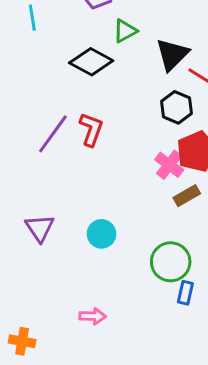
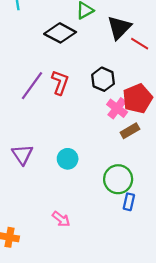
black hexagon: (177, 107) -> (103, 79), moved
pink arrow: (93, 316) -> (61, 219), turned 36

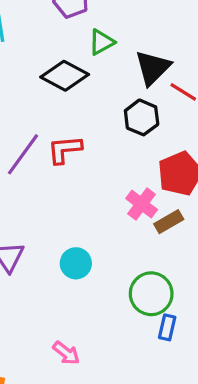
black hexagon: (103, 79) -> (142, 117), moved
red L-shape: (60, 82) -> (65, 149), turned -115
pink cross: (117, 108) -> (142, 204), moved

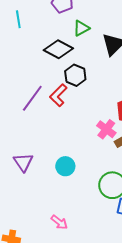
black hexagon: (142, 117) -> (75, 75), moved
red L-shape: (65, 149) -> (58, 95), turned -40

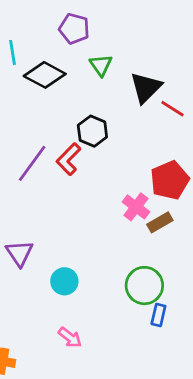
green triangle: (81, 28) -> (101, 65), turned -36
black diamond: (58, 49) -> (45, 75), moved
cyan circle: (65, 166) -> (64, 281), moved

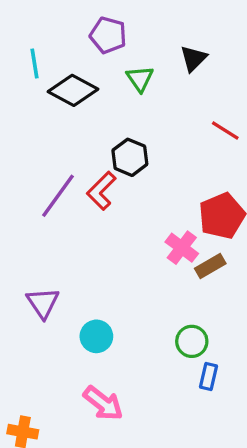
black triangle: (146, 88) -> (193, 59), moved, size x0.7
green circle: (144, 286) -> (192, 341), size x0.7
pink arrow: (70, 337) -> (103, 403), size x1.4

